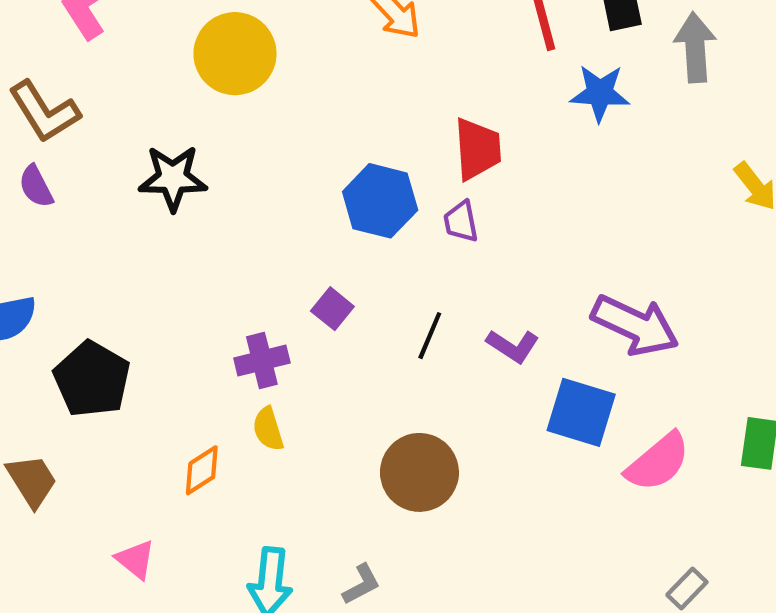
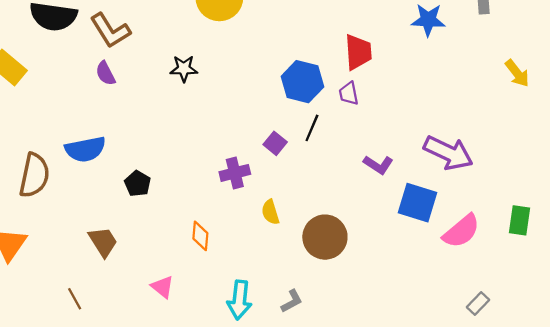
black star: (173, 178) -> (184, 69), size x0.7
black line: (430, 336) -> (312, 128), moved
black pentagon: (92, 379) -> (138, 184), size x0.6
yellow semicircle: (268, 429) -> (270, 212), moved
orange diamond: (202, 470) -> (200, 236), turned -52

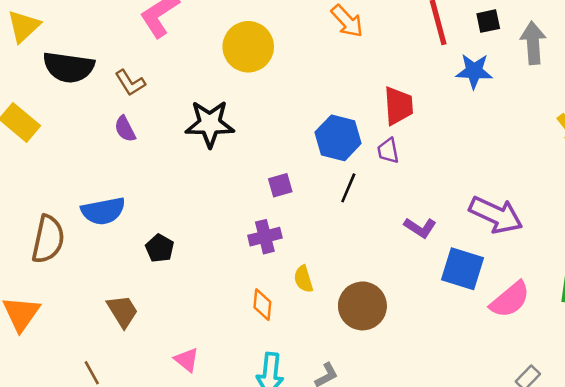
brown L-shape: (110, 31) -> (130, 83), size x0.7
black star: (184, 69) -> (210, 124), size x1.6
purple square: (275, 143) -> (280, 185), moved, turned 35
orange diamond: (200, 236) -> (262, 305), moved

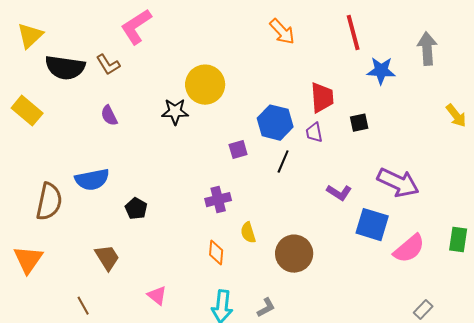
black square: (488, 21) -> (359, 123), moved
yellow circle: (248, 47) -> (205, 85), moved
brown L-shape: (130, 83) -> (108, 65), moved
black star: (210, 124) -> (175, 112), size x0.7
purple square: (280, 185) -> (238, 150), moved

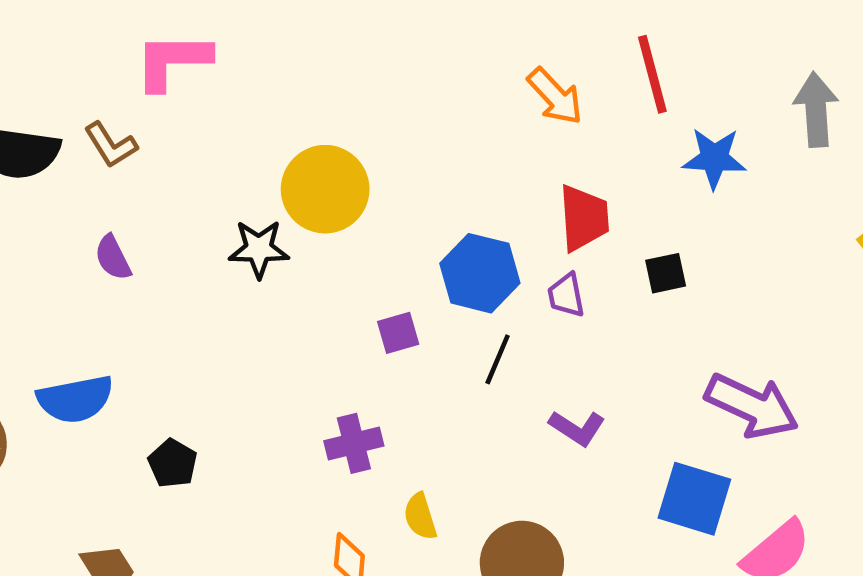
pink L-shape: (136, 27) -> (173, 61), turned 33
orange arrow: (282, 32) -> (555, 96), moved
purple L-shape: (339, 193) -> (577, 428), moved

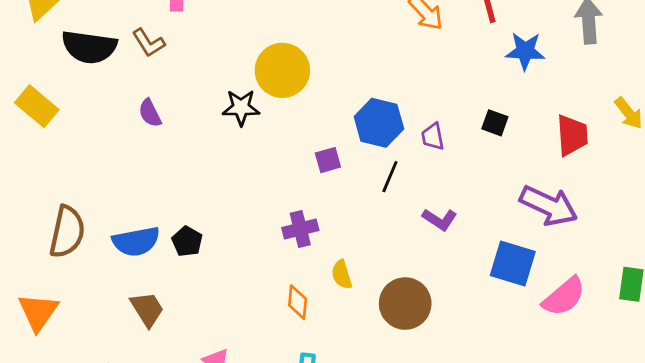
red trapezoid: (584, 218) -> (572, 135), moved
black square: (666, 273) -> (495, 123), turned 32
blue semicircle: (75, 399) -> (136, 241), moved

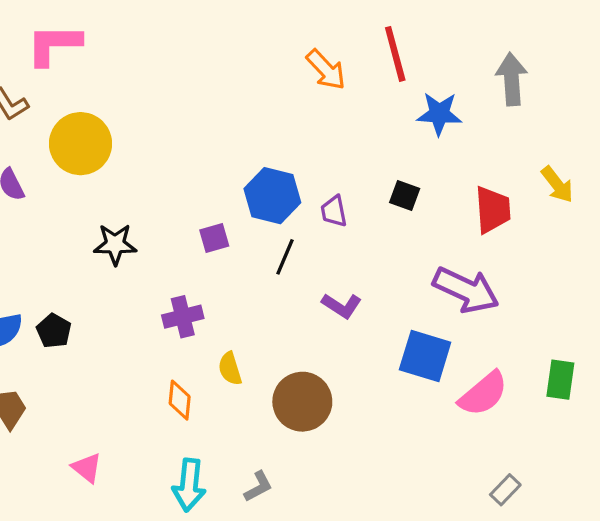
yellow circle: (282, 70) -> (81, 144), moved
black star: (241, 108) -> (115, 244), moved

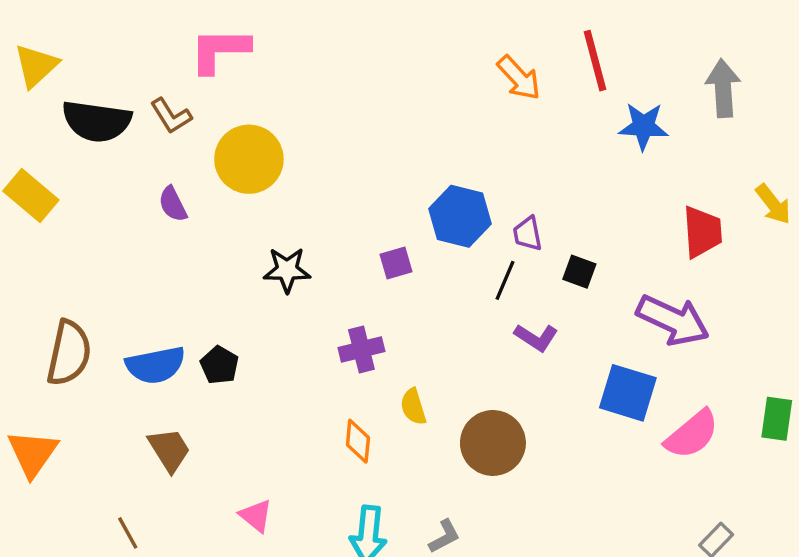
black square: (405, 196) -> (579, 272), moved
black line: (285, 257) -> (505, 280), moved

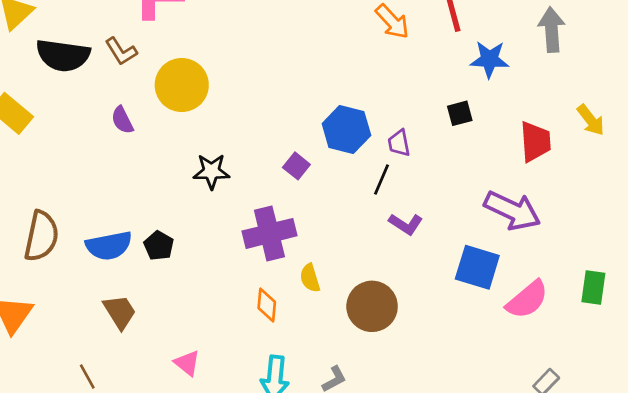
purple square: (396, 263) -> (296, 166), turned -35
black square: (579, 272) -> (460, 113), moved, turned -35
purple cross: (361, 350) -> (269, 233), size x1.5

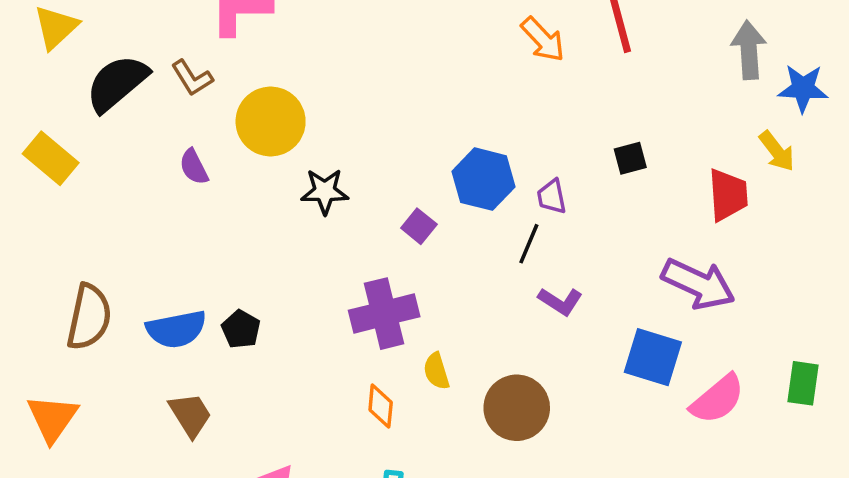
black semicircle: (63, 55) -> (117, 83), turned 132
blue star: (489, 59) -> (803, 88), moved
yellow arrow: (591, 120) -> (777, 151), moved
black star: (211, 171) -> (325, 191), moved

